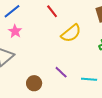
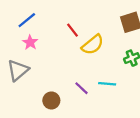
red line: (52, 11) -> (73, 30), moved
cyan line: (89, 79) -> (107, 84), moved

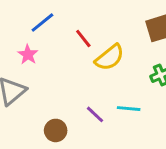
blue line: (27, 20) -> (42, 22), moved

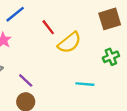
purple line: (95, 114) -> (26, 80), moved

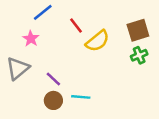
brown square: (110, 19) -> (138, 30), moved
cyan line: (85, 84) -> (81, 97), moved

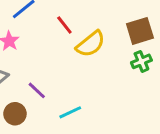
cyan line: (81, 97) -> (70, 112), turned -30
brown circle: (53, 100) -> (15, 114), moved

